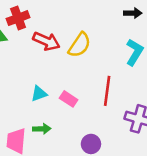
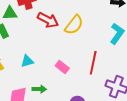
cyan triangle: (39, 94) -> (27, 61), moved

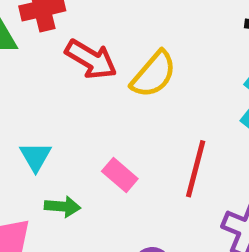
cyan triangle: (27, 61) -> (35, 157), turned -48
green arrow: (39, 89) -> (62, 206), moved

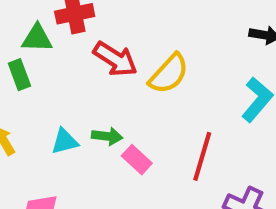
cyan triangle: (35, 157) -> (65, 141), turned 44
green arrow: (62, 206) -> (107, 136), moved

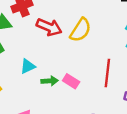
green arrow: (107, 136) -> (50, 81), moved
cyan triangle: (65, 141) -> (28, 66), moved

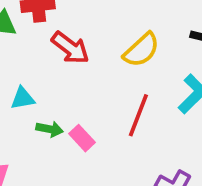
yellow semicircle: (81, 30) -> (141, 50), moved
red line: (107, 73) -> (138, 115), moved

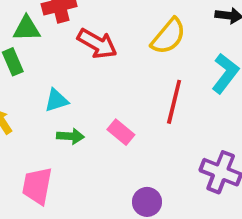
green arrow: (50, 129) -> (70, 136), moved

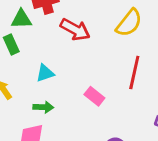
green arrow: (70, 136) -> (43, 107), moved

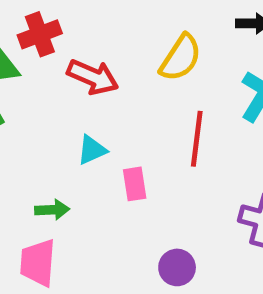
cyan triangle: (45, 73) -> (92, 150), moved
pink rectangle: (94, 96) -> (135, 184), turned 48

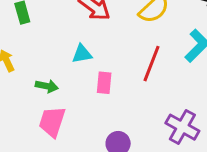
pink trapezoid: (38, 263) -> (52, 122), moved

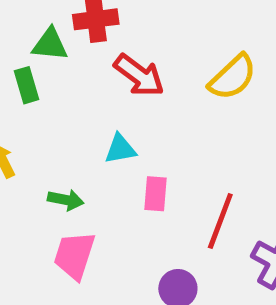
red line: (152, 64) -> (220, 221), moved

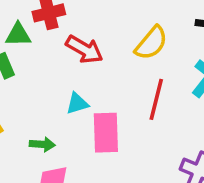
pink rectangle: (155, 194) -> (106, 133), size x1.6
red line: (220, 221) -> (156, 99), moved

